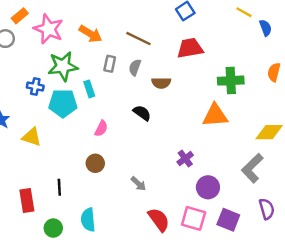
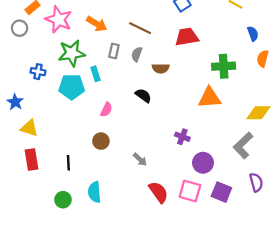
blue semicircle: (266, 28) -> (253, 34), moved
blue cross: (35, 87) -> (38, 72), moved
yellow triangle: (32, 137) -> (29, 128), moved
purple cross: (185, 159) -> (182, 137), turned -32
red rectangle: (27, 200) -> (31, 160), moved

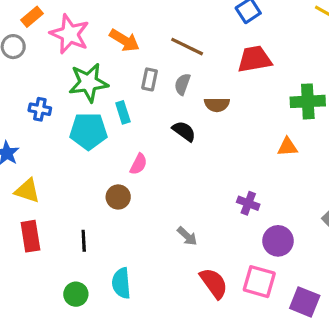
black semicircle: (143, 95) -> (184, 131), moved
orange triangle: (209, 98) -> (287, 147), size x0.6
brown circle: (101, 141) -> (118, 197), moved
purple square: (221, 192) -> (305, 302), moved

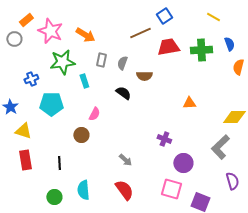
brown line: (187, 47) -> (140, 33), moved, turned -50
green cross: (308, 101) -> (201, 50), moved
blue cross: (40, 109) -> (31, 79), turned -32
cyan pentagon: (88, 131) -> (51, 104), moved
red semicircle: (214, 283) -> (124, 190), moved

